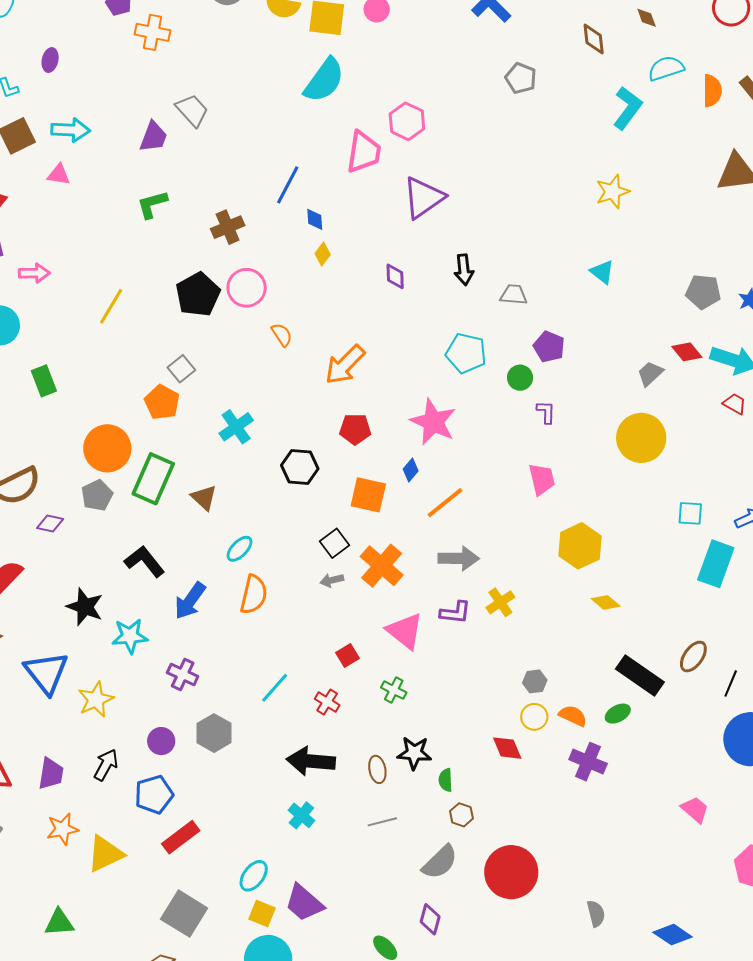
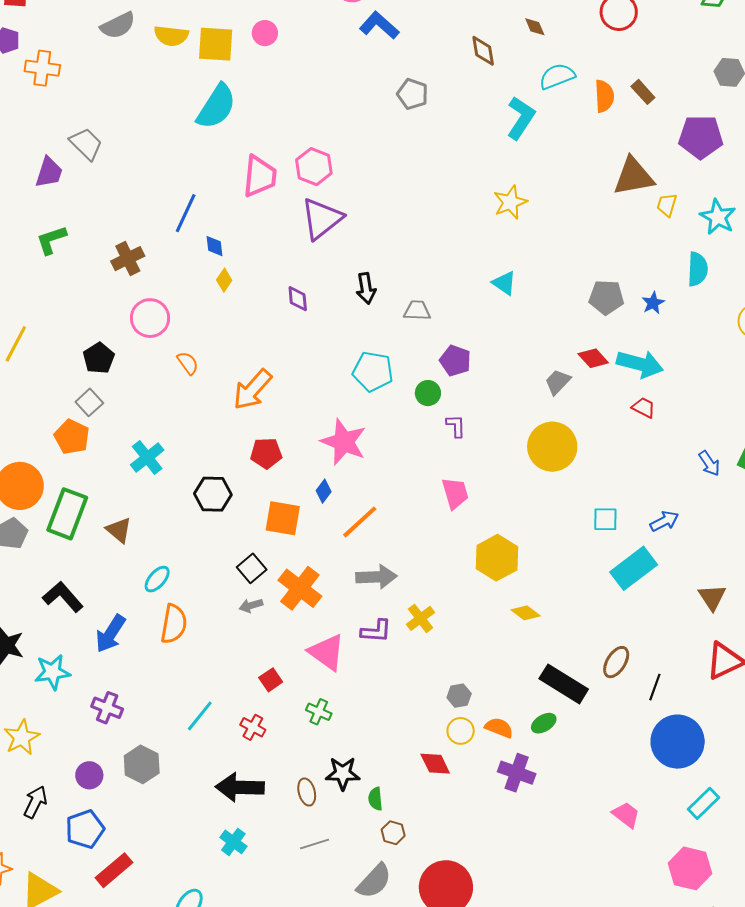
pink hexagon: (407, 121) -> (314, 167), moved
black pentagon: (198, 294) -> (99, 358), moved, size x0.7
cyan rectangle: (716, 564) -> (634, 568), turned 36

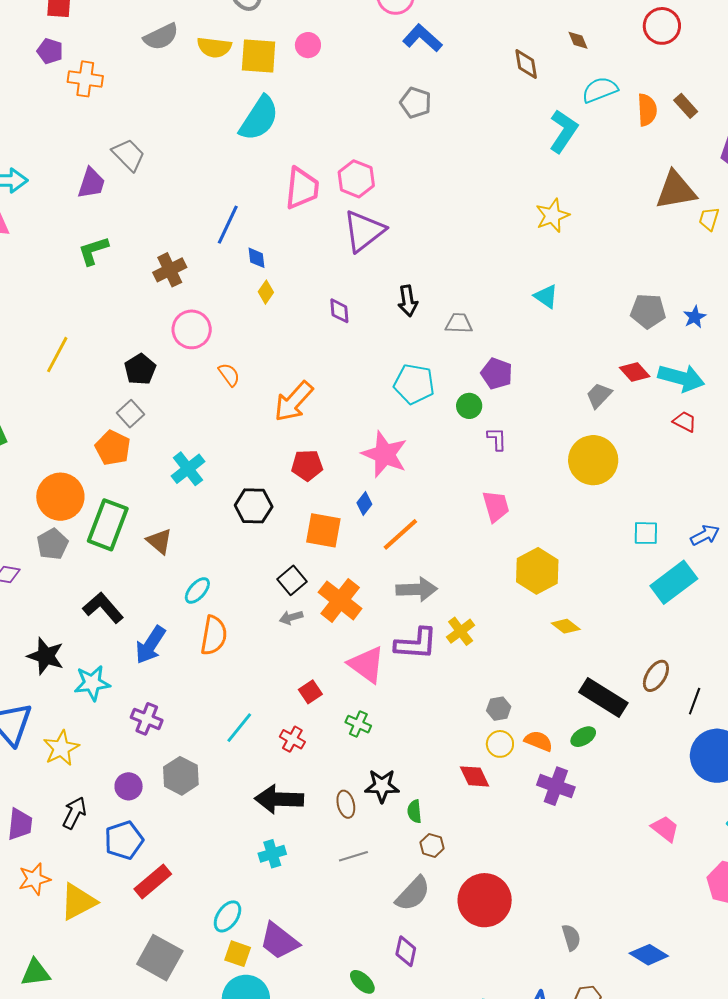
gray pentagon: (413, 94) -> (416, 103), moved
purple L-shape: (376, 631) -> (416, 644), size x1.4
cyan cross: (233, 842) -> (272, 854), turned 36

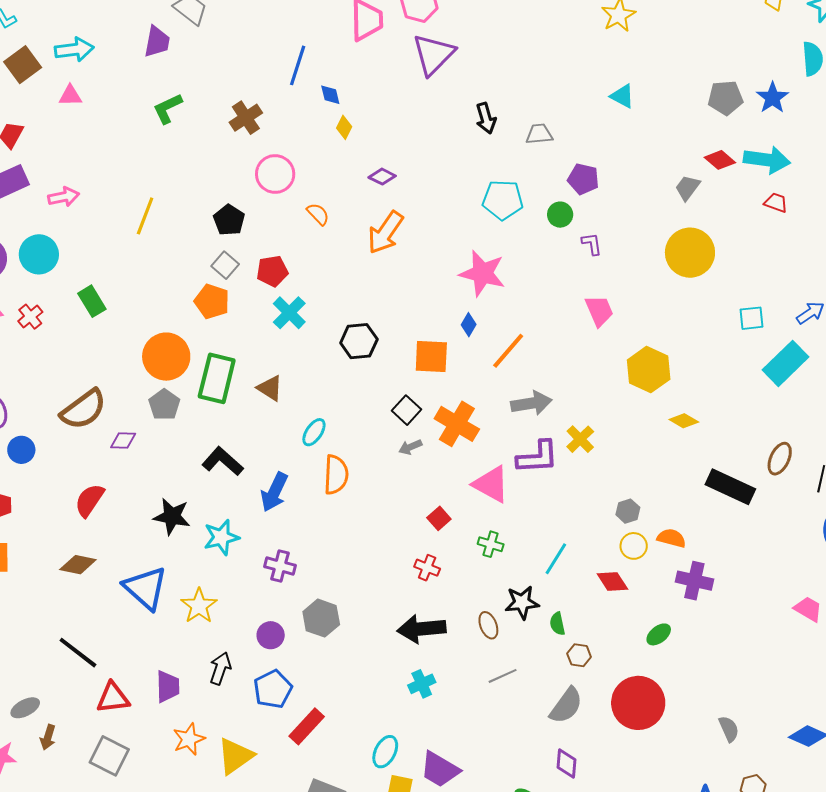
purple diamond: (339, 311) -> (382, 177), moved, turned -52
blue star: (695, 317) -> (773, 98), size x1.4
red pentagon: (307, 465) -> (272, 271), moved
cyan line: (239, 728) -> (556, 559), moved
green ellipse: (583, 737) -> (659, 634), moved

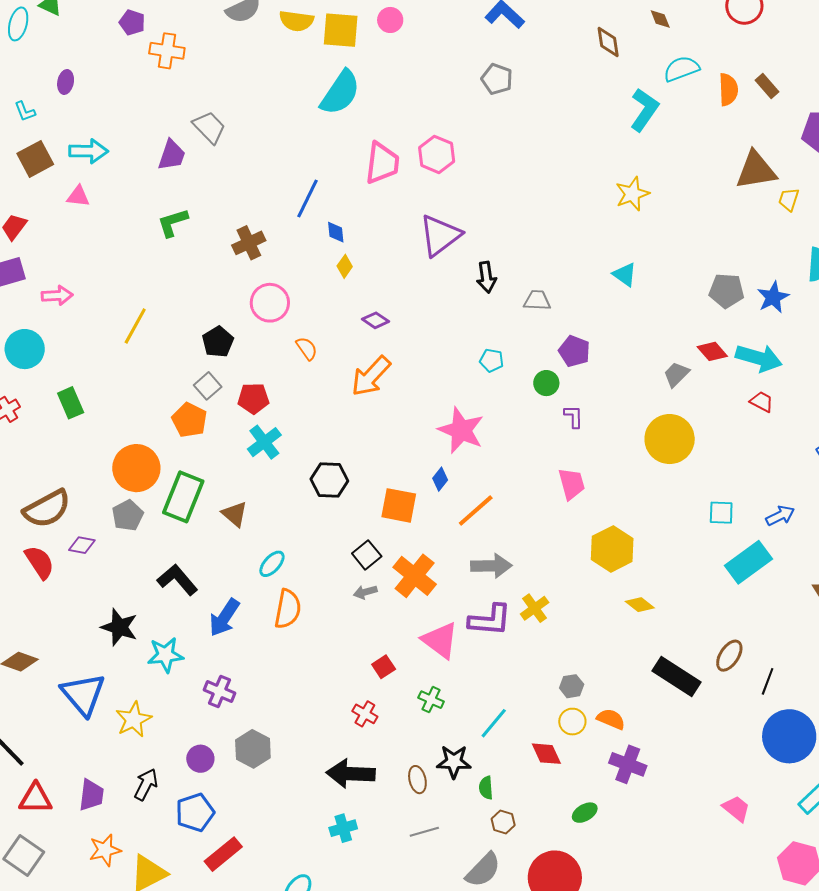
purple triangle: (433, 54) -> (440, 235), moved
cyan pentagon: (503, 200) -> (492, 360), size x0.6
red semicircle: (89, 500) -> (40, 562), moved, turned 105

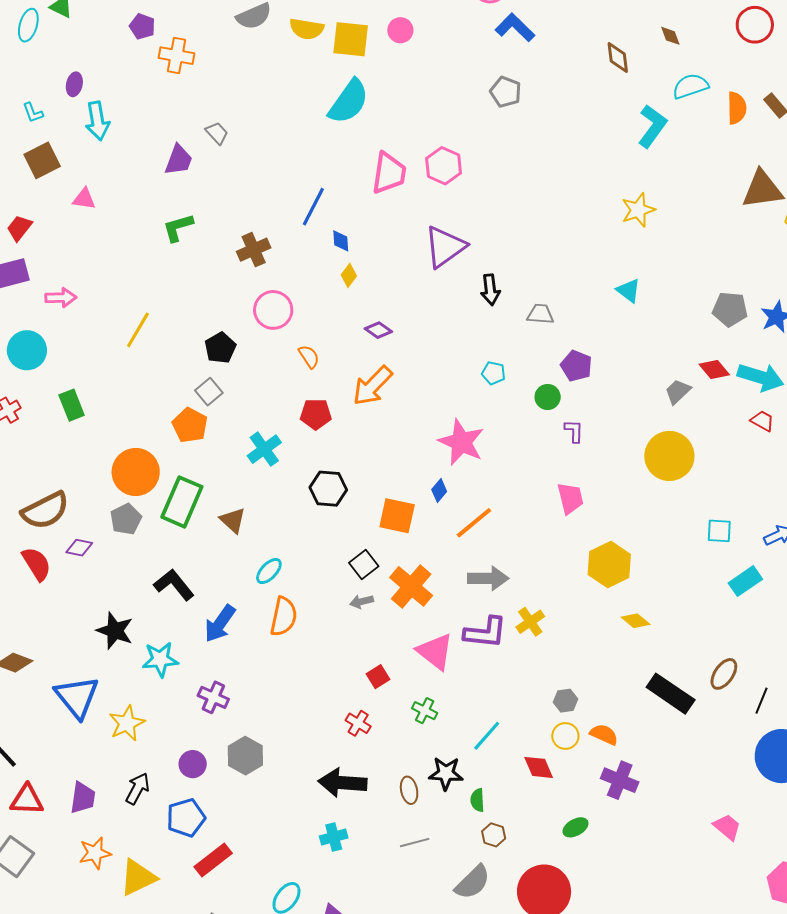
gray trapezoid: (209, 127) -> (217, 133), size x0.7
cyan arrow: (89, 151) -> (97, 121), moved, turned 78
red pentagon: (253, 398) -> (316, 414), moved
cyan rectangle: (749, 562) -> (745, 581), size x0.7

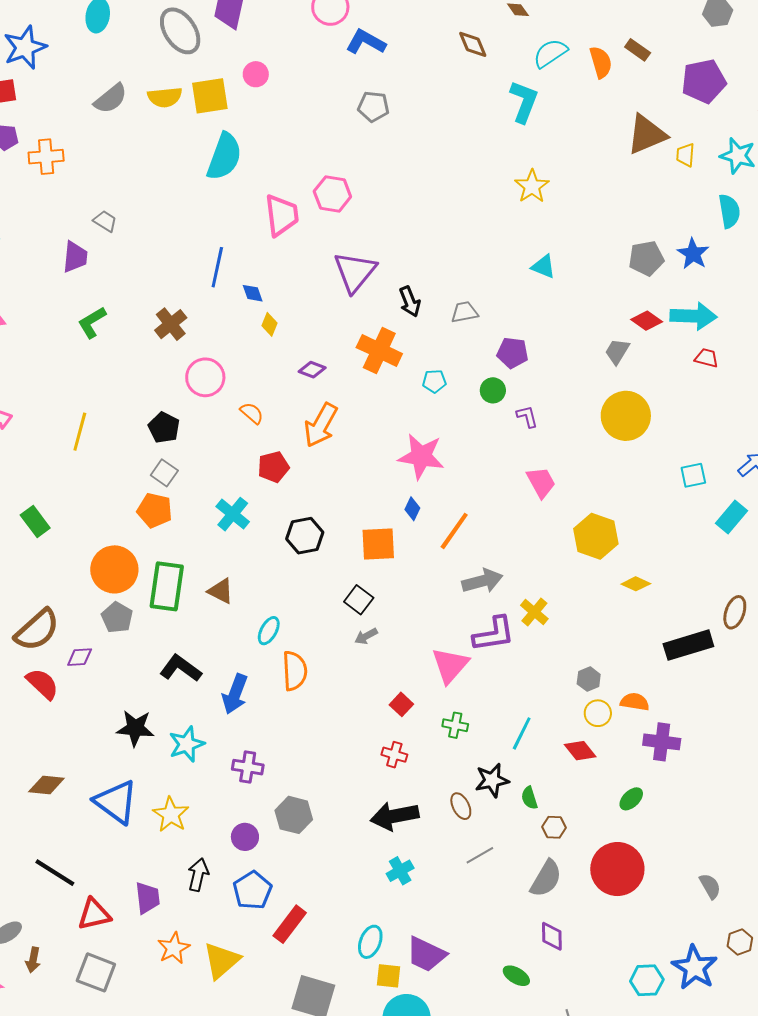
orange cross: (411, 586) -> (379, 351), moved
pink triangle: (435, 652) -> (450, 665), turned 48
black rectangle: (671, 694) -> (688, 645), turned -36

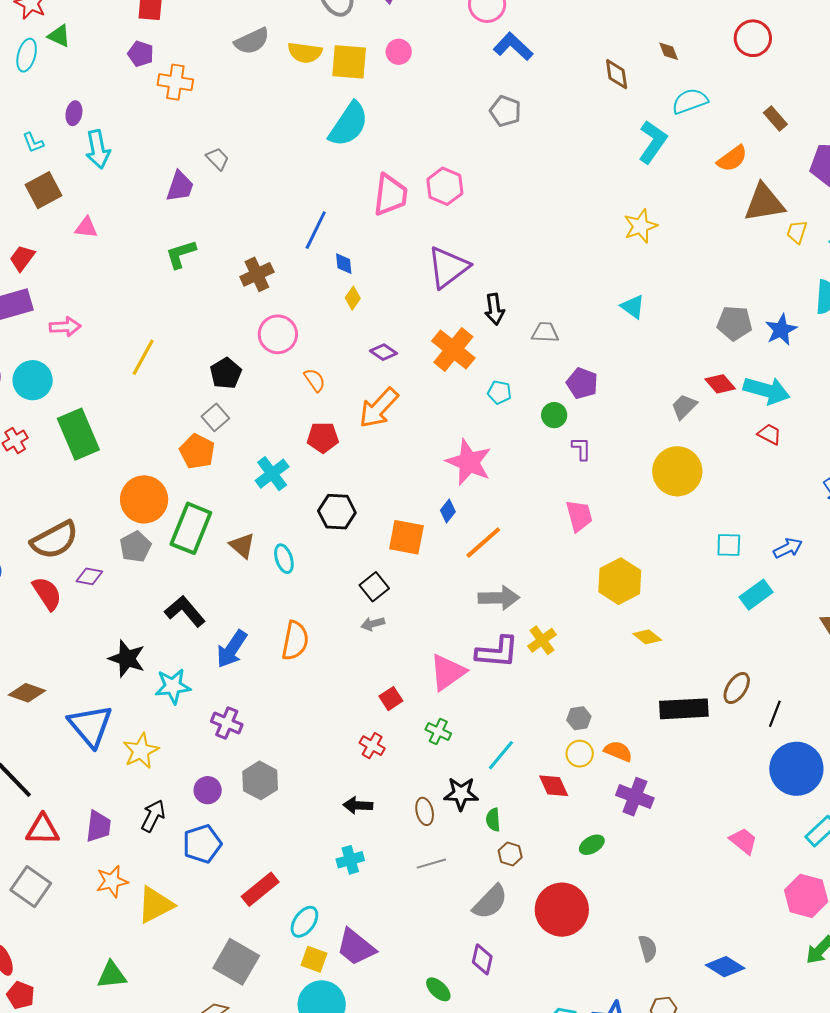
orange semicircle: (601, 62) -> (732, 159), moved, turned 56
green rectangle: (35, 522) -> (78, 434), size x1.6
cyan ellipse: (269, 631) -> (284, 559), moved, turned -60
black arrow: (395, 816) -> (358, 805), size x0.6
red rectangle: (290, 924) -> (260, 889), moved

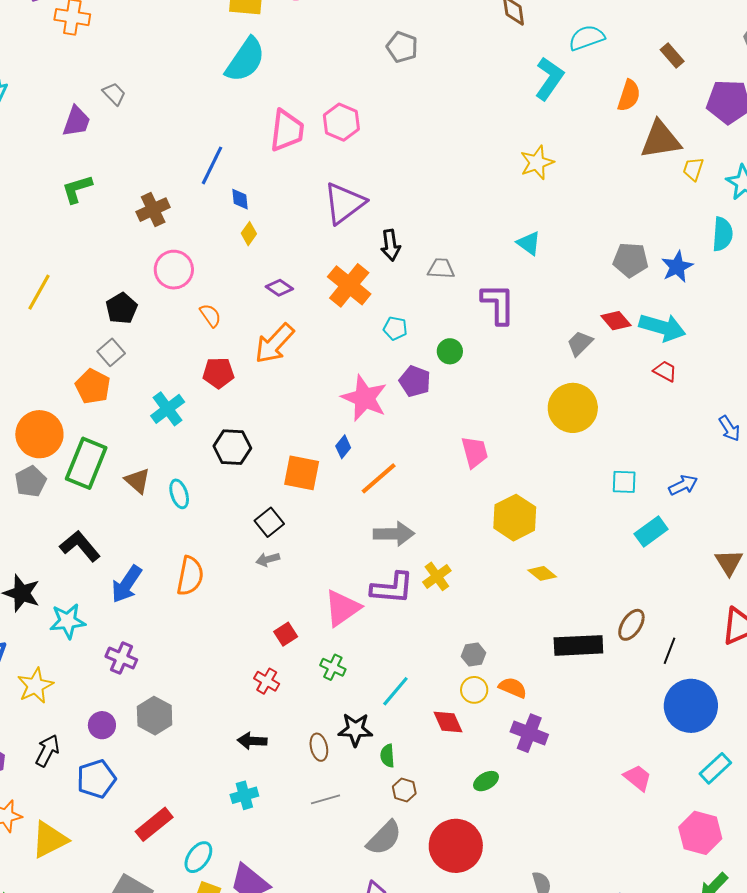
orange semicircle: (732, 159) -> (629, 95), turned -36
purple pentagon: (582, 383) -> (415, 381), moved
purple L-shape: (581, 449) -> (498, 304), moved, size x1.8

